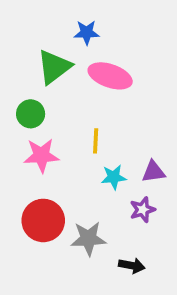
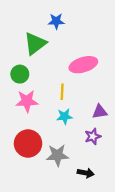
pink ellipse: (110, 76) -> (83, 65), moved, turned -36
cyan star: (114, 177) -> (64, 116), moved

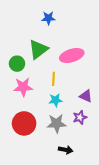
green triangle: (35, 44) -> (38, 49), moved
purple triangle: (100, 112) -> (86, 96), turned 32
gray star: (57, 155) -> (57, 123), moved
black arrow: (86, 173) -> (66, 150), moved

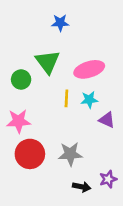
green triangle: (38, 49) -> (48, 62), turned -30
pink star: (23, 87) -> (19, 121), moved
cyan star: (56, 100) -> (89, 100), moved
purple star: (80, 117) -> (108, 179), moved

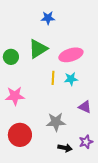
green triangle: (48, 62) -> (38, 49), turned 35
green circle: (21, 79) -> (11, 57), moved
purple triangle: (107, 120) -> (85, 107), moved
red circle: (30, 154) -> (20, 135), moved

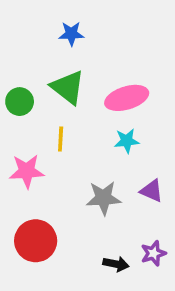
blue star: (48, 18) -> (71, 34), moved
green triangle: (38, 49) -> (68, 87), turned -50
yellow line: (53, 78) -> (61, 139), moved
gray star: (56, 122) -> (103, 198), moved

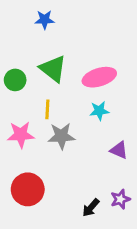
blue star: (71, 34) -> (45, 20), moved
gray star: (103, 198) -> (61, 136), moved
black arrow: (116, 264) -> (91, 208), turned 120

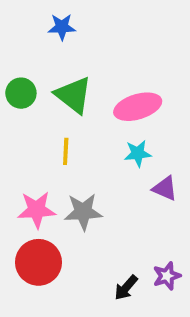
green circle: (15, 80) -> (21, 93), moved
pink star: (21, 135) -> (37, 210), moved
gray star: (61, 136) -> (83, 212), moved
purple triangle: (119, 150) -> (165, 188), moved

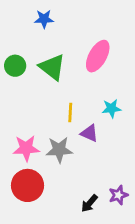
pink ellipse: (138, 107) -> (98, 56), moved, turned -44
yellow line: (66, 151) -> (70, 113), moved
cyan star: (138, 153) -> (111, 108), moved
purple triangle: (165, 188) -> (89, 133), moved

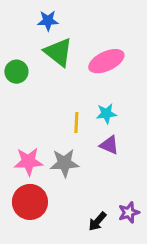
pink ellipse: (98, 56) -> (106, 61), turned 36
green triangle: (52, 67) -> (58, 52), moved
cyan star: (111, 108) -> (106, 114), moved
purple triangle: (89, 133) -> (109, 145), moved

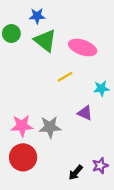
pink ellipse: (106, 61) -> (83, 48), turned 44
green circle: (16, 72) -> (11, 34), moved
cyan star: (106, 114) -> (101, 88), moved
yellow line: (76, 123) -> (65, 77), moved, turned 56

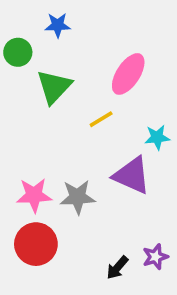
green triangle: (45, 41) -> (54, 87), moved, turned 35
pink ellipse: (83, 48) -> (128, 74), turned -76
purple triangle: (85, 113) -> (132, 175), size x1.6

